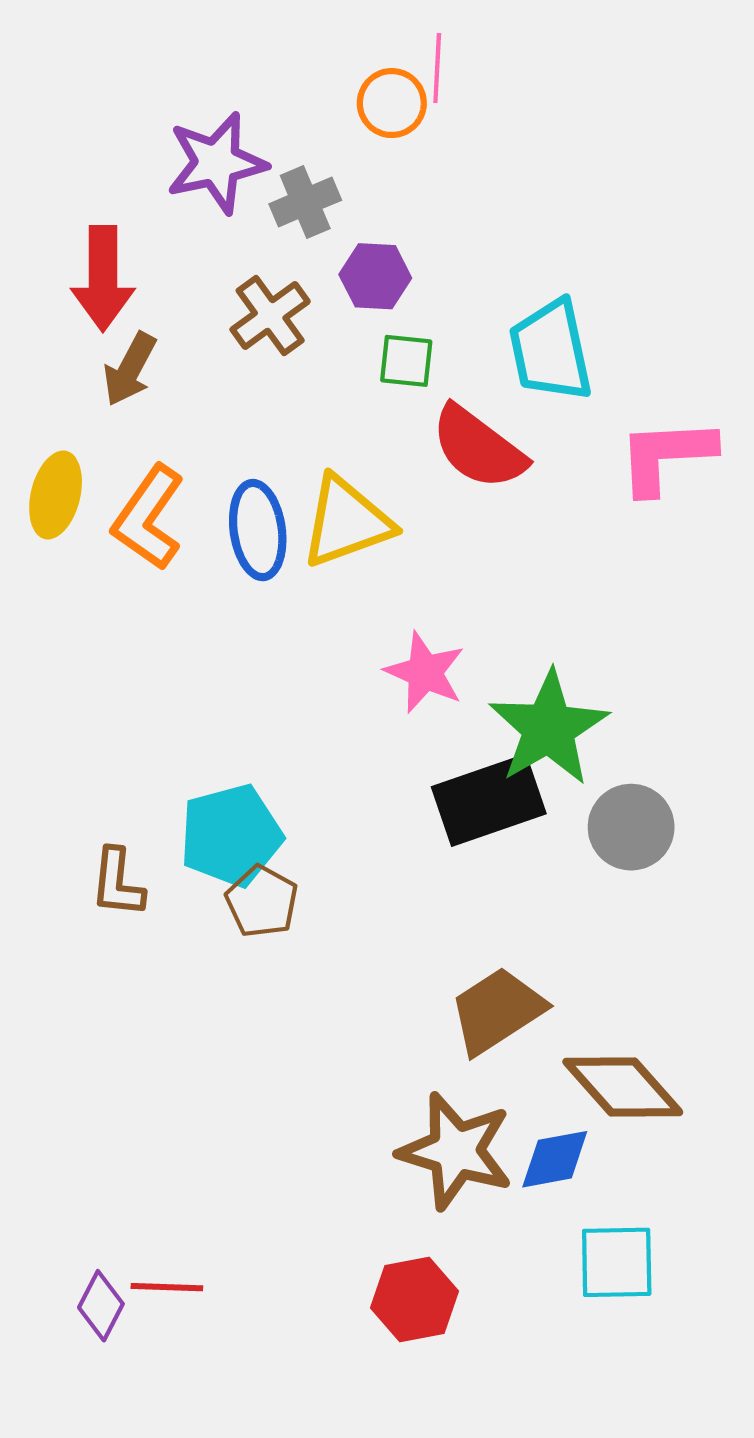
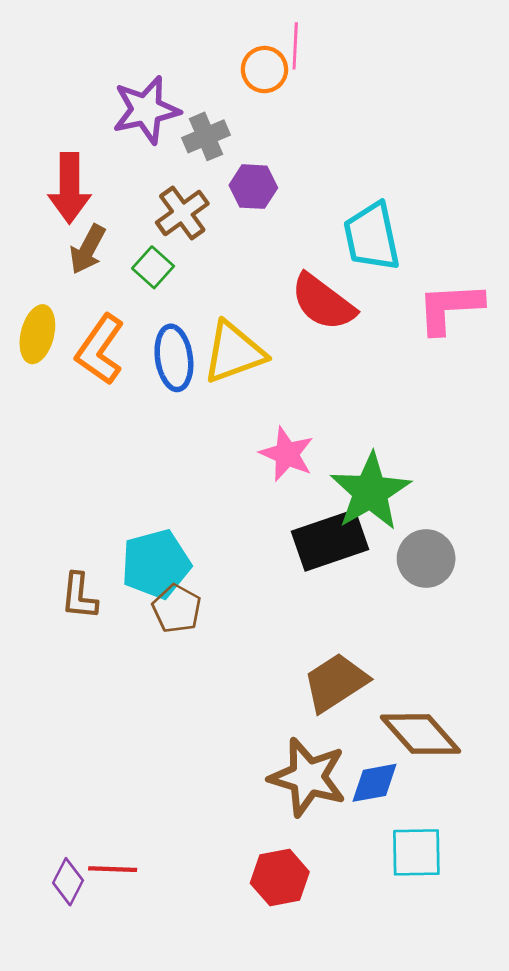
green square: (406, 361) -> (153, 267), moved, turned 36

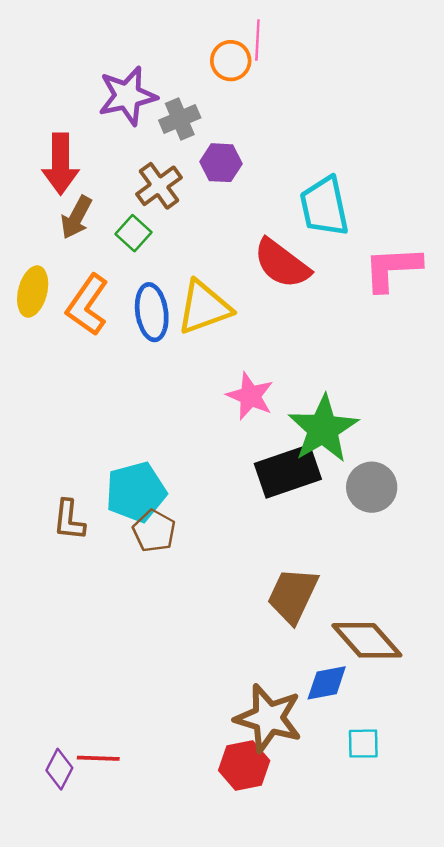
brown trapezoid: (336, 682) -> (293, 595), turned -32
brown star: (308, 777) -> (268, 718), moved
cyan square: (416, 852) -> (363, 744), size x0.7

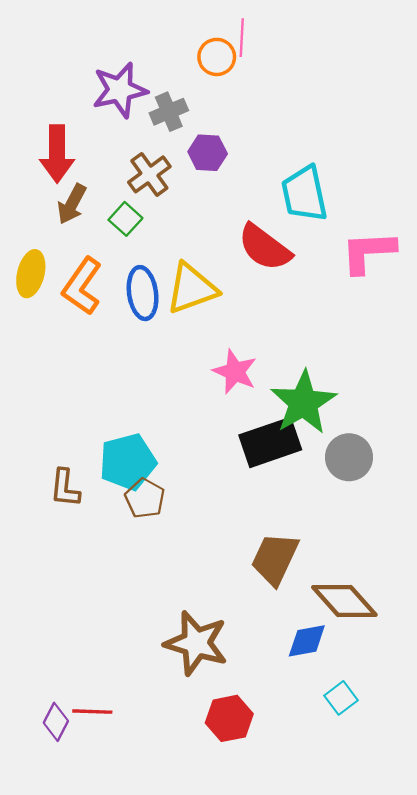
brown star: (268, 718) -> (196, 643), moved
cyan square: (363, 744) -> (341, 698), turned -36

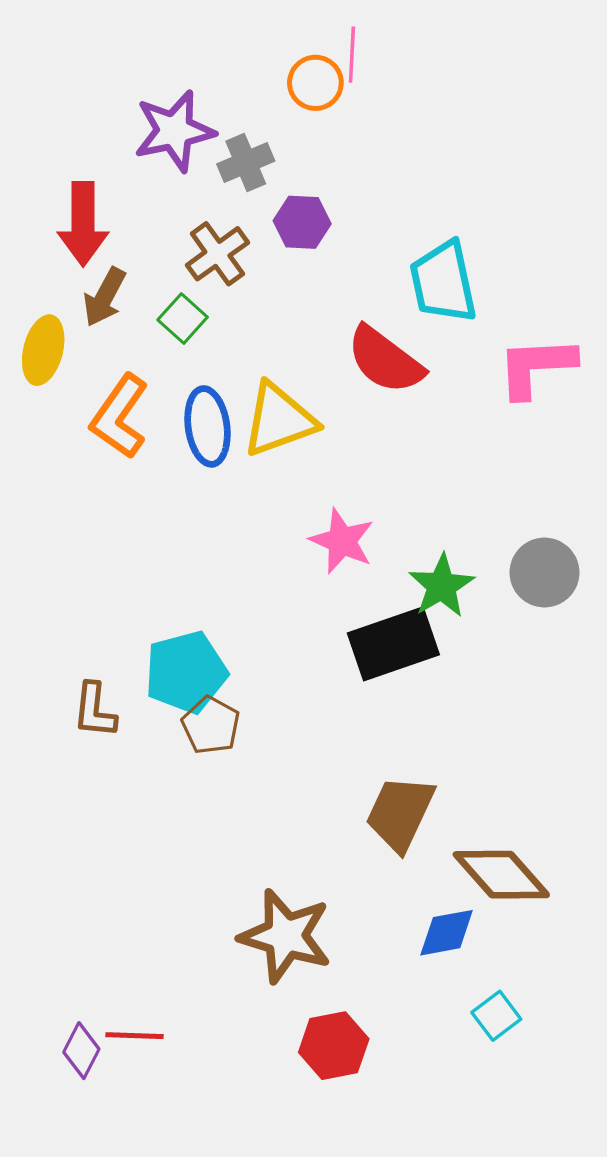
yellow ellipse: (31, 274) -> (43, 350), moved
green star: (303, 403) -> (442, 586), size x0.7
gray circle: (349, 457) -> (544, 573), moved

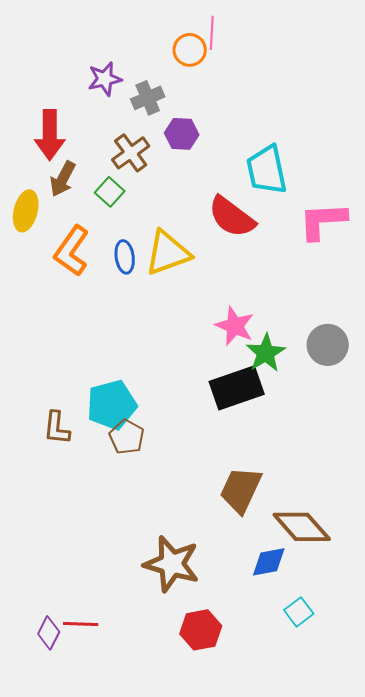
purple star: (174, 131) -> (105, 79), size x0.7
blue ellipse: (208, 426) -> (125, 257), size x0.7
pink star: (342, 541) -> (235, 326), moved

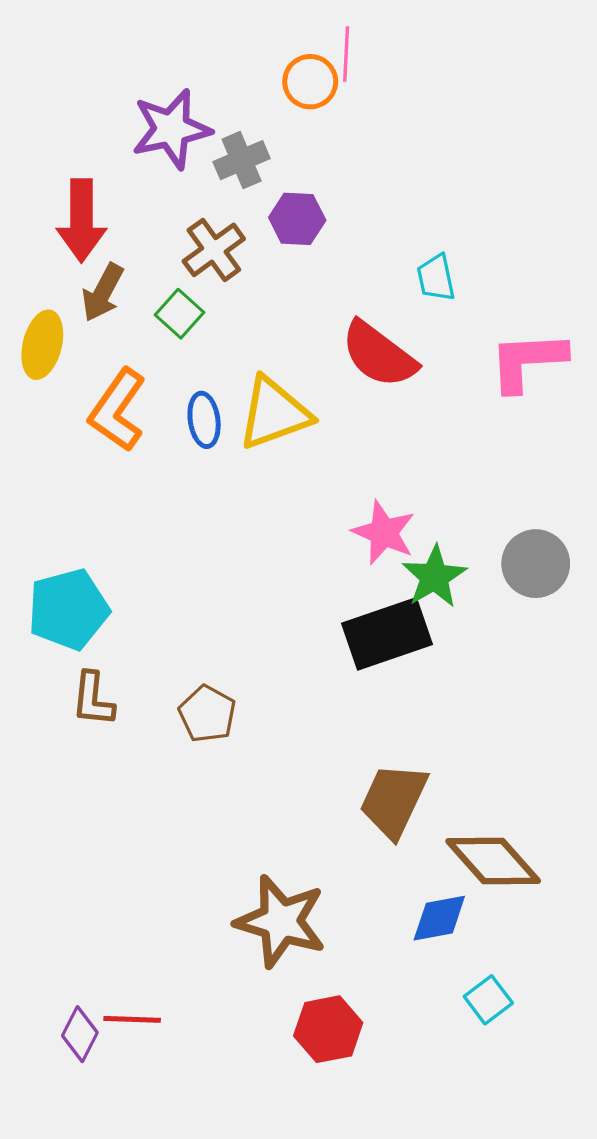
purple star: (105, 79) -> (171, 129), size x1.4
cyan trapezoid: (267, 170) -> (436, 278), size x0.6
cyan pentagon: (112, 405) -> (68, 609), moved

